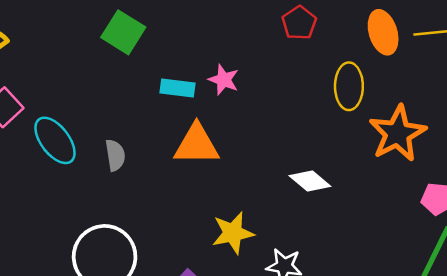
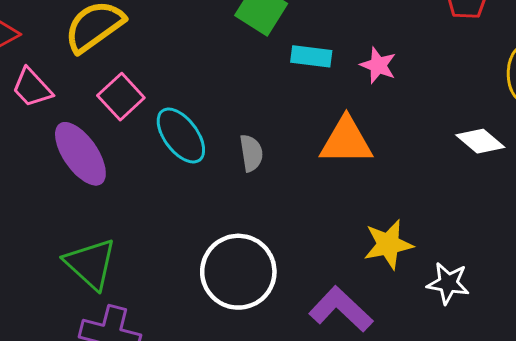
cyan rectangle: (178, 88) -> (311, 56), moved
white diamond: (310, 181) -> (480, 141), moved

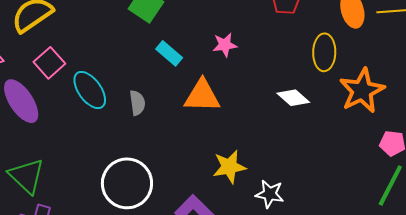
cyan rectangle: (311, 56) -> (169, 53), moved, turned 32
pink star: (378, 65) -> (225, 45), turned -30

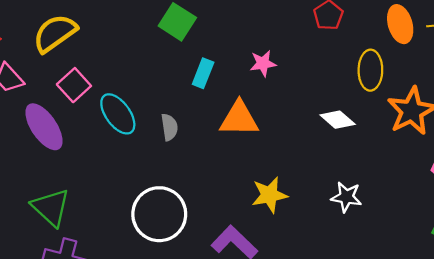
cyan rectangle: (169, 53) -> (203, 73), turned 72
white star: (270, 194) -> (346, 197), moved

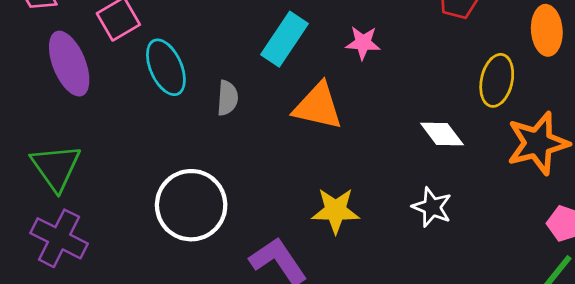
cyan rectangle: (203, 73) -> (285, 39), size x1.4
white star: (346, 197) -> (432, 207), moved

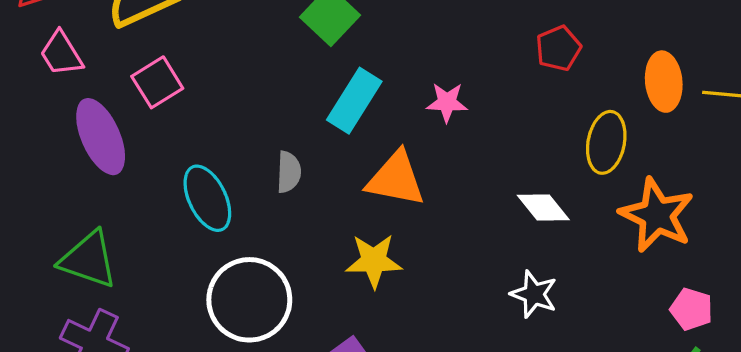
cyan ellipse: (166, 67) -> (207, 198), moved
orange star: (538, 143) -> (657, 215), turned -30
green triangle: (56, 167) -> (88, 260), turned -34
yellow star: (336, 211) -> (374, 261), moved

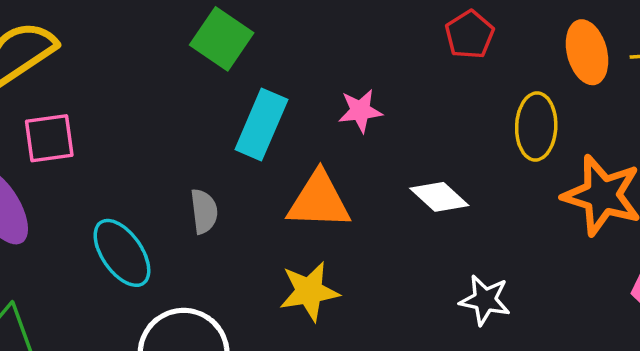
pink square: (157, 82) -> (49, 138), turned 33
white diamond: (543, 207) -> (439, 197), moved

